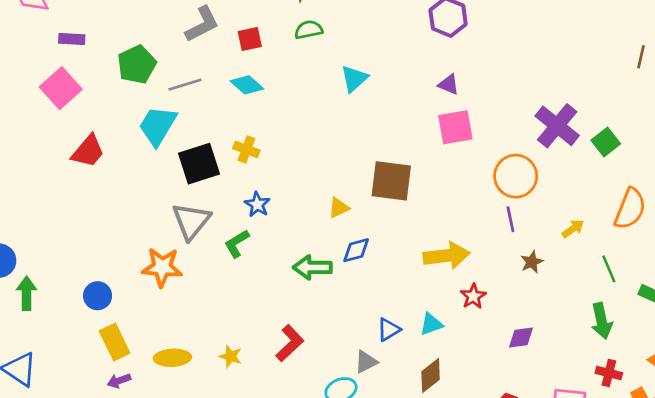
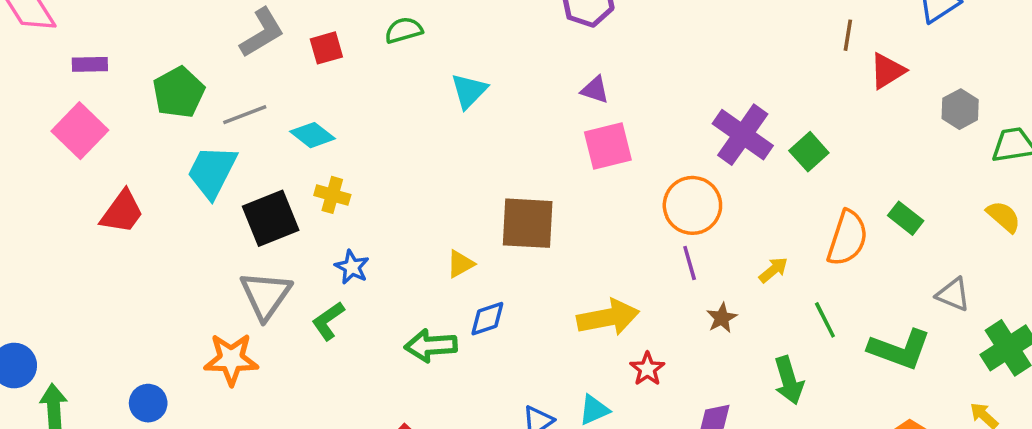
cyan diamond: (247, 85) -> (312, 135), moved
green arrow: (602, 321) -> (789, 380), moved

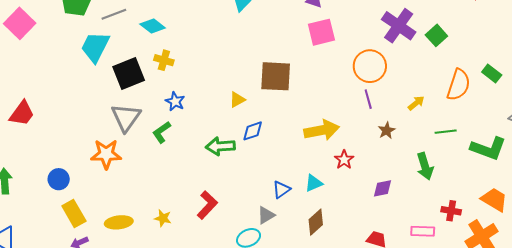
red trapezoid: (122, 212) -> (22, 113), moved
green line: (825, 320) -> (446, 132), turned -70

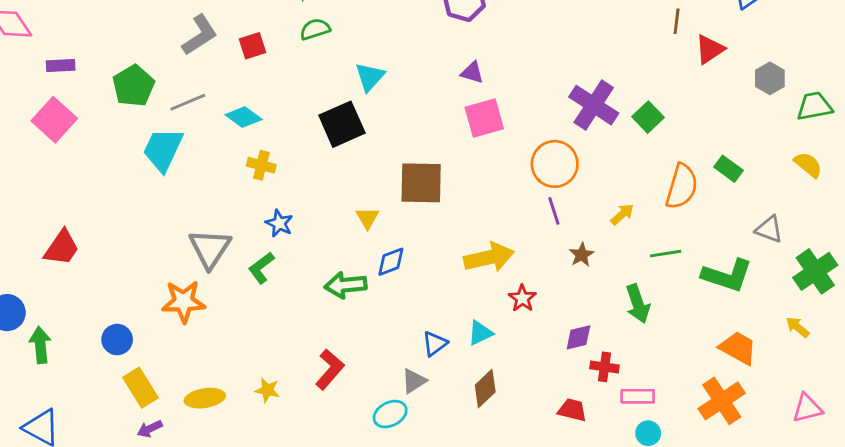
black square: (129, 74) -> (342, 124), moved
yellow triangle: (237, 100) -> (367, 218), turned -30
red cross: (451, 211) -> (604, 367), moved

